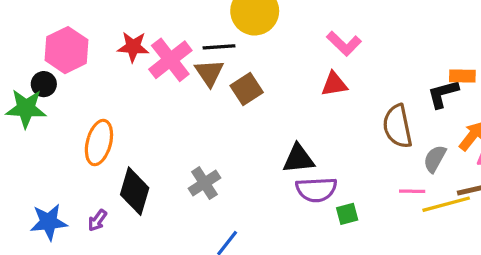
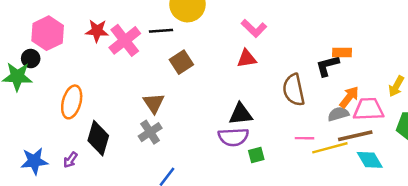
brown triangle: (209, 73) -> (154, 103), moved
black triangle: (298, 159) -> (241, 114), moved
gray semicircle: (435, 159) -> (338, 114), moved, turned 45

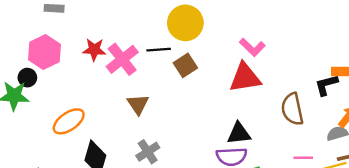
red triangle: (247, 59) -> (245, 78), size x1.6
brown square: (181, 62) -> (185, 65), moved
orange ellipse: (72, 102) -> (69, 121), turned 40
brown triangle: (154, 103) -> (138, 104), moved

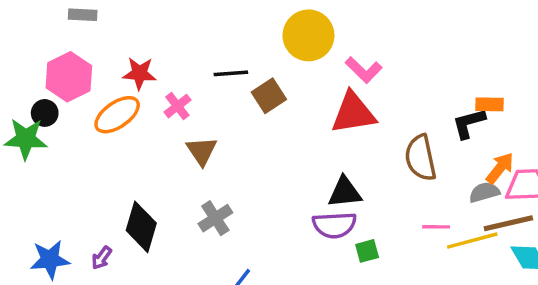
yellow circle: (185, 23) -> (308, 35), moved
pink cross: (122, 59) -> (177, 106), moved, size x0.6
orange ellipse: (69, 121) -> (117, 115), moved

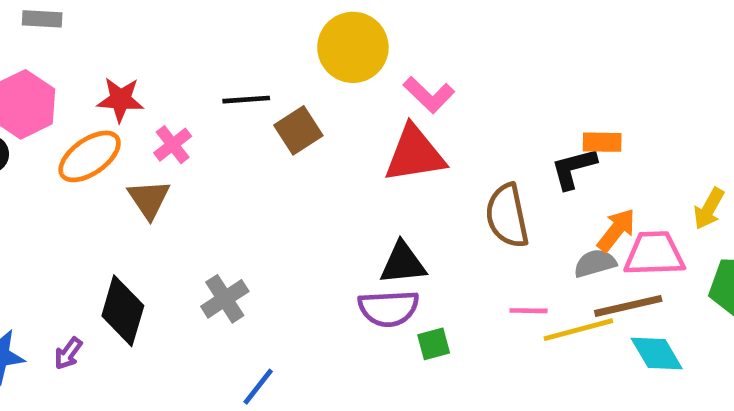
brown triangle: (202, 151) -> (149, 199), moved

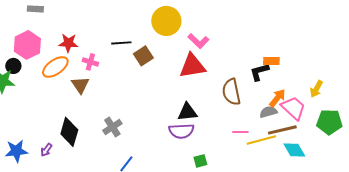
pink cross: (173, 145) -> (90, 62), turned -35
pink trapezoid: (654, 254) -> (293, 108), turned 44
green square: (434, 344) -> (200, 161), moved

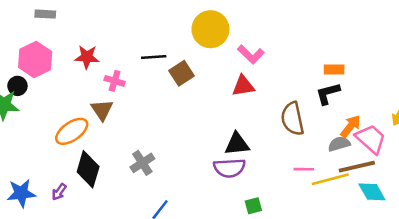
orange rectangle: (271, 61) -> (334, 70), moved
red triangle: (192, 66) -> (243, 86), size x0.7
orange ellipse: (55, 67) -> (72, 131), moved

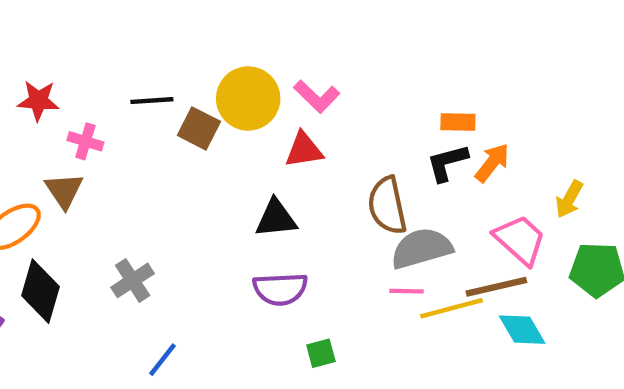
yellow circle: (210, 29) -> (248, 98), moved
brown square: (181, 73) -> (199, 128), turned -30
orange arrow: (350, 126) -> (492, 163), moved
black triangle: (237, 144) -> (276, 218), moved
gray semicircle: (339, 144) -> (422, 248), moved, size x1.6

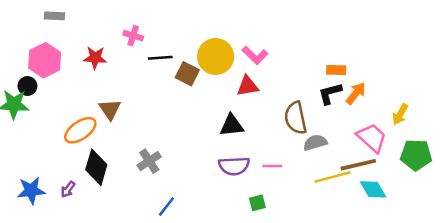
pink cross: (85, 141) -> (133, 36), moved
gray semicircle: (422, 248) -> (315, 143), size x0.7
pink line: (407, 291) -> (272, 166), moved

